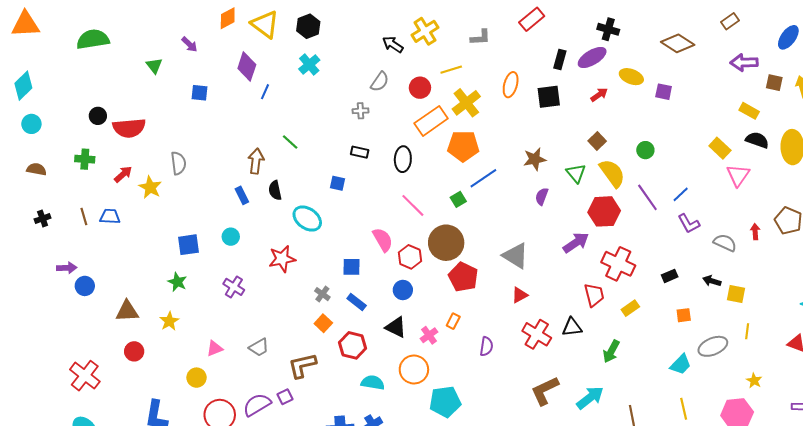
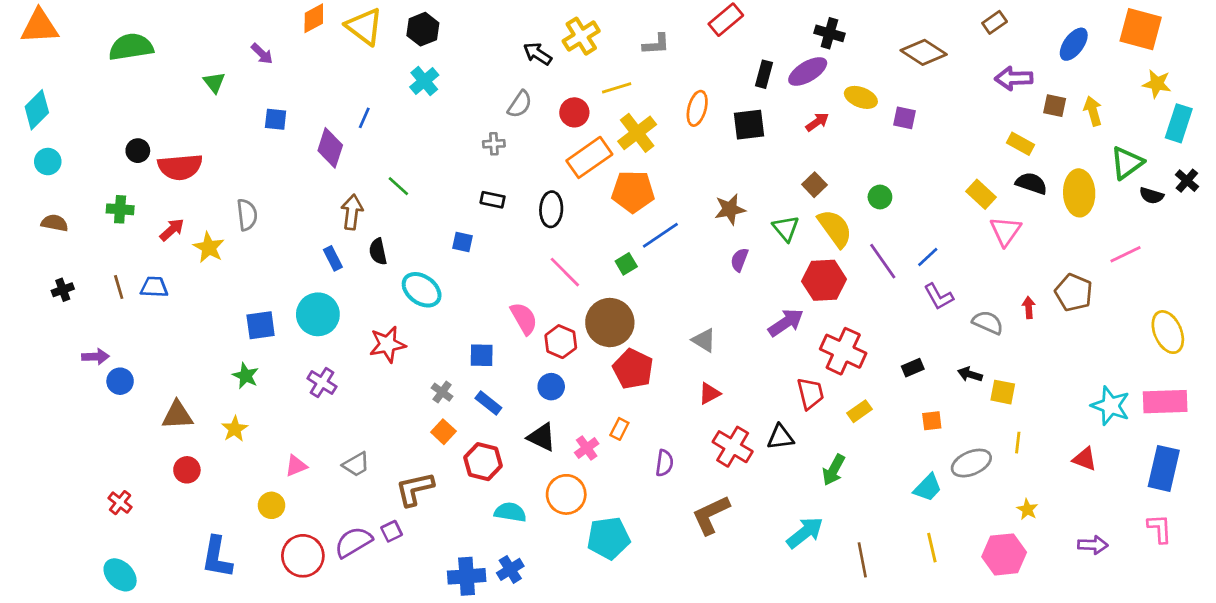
purple diamond: (247, 67) -> (330, 148), moved
cyan circle: (231, 237) -> (318, 314), size x1.8
gray triangle: (516, 256) -> (704, 340), size x0.7
red cross: (85, 376) -> (120, 503), size x0.6
brown L-shape: (545, 391) -> (711, 515), moved

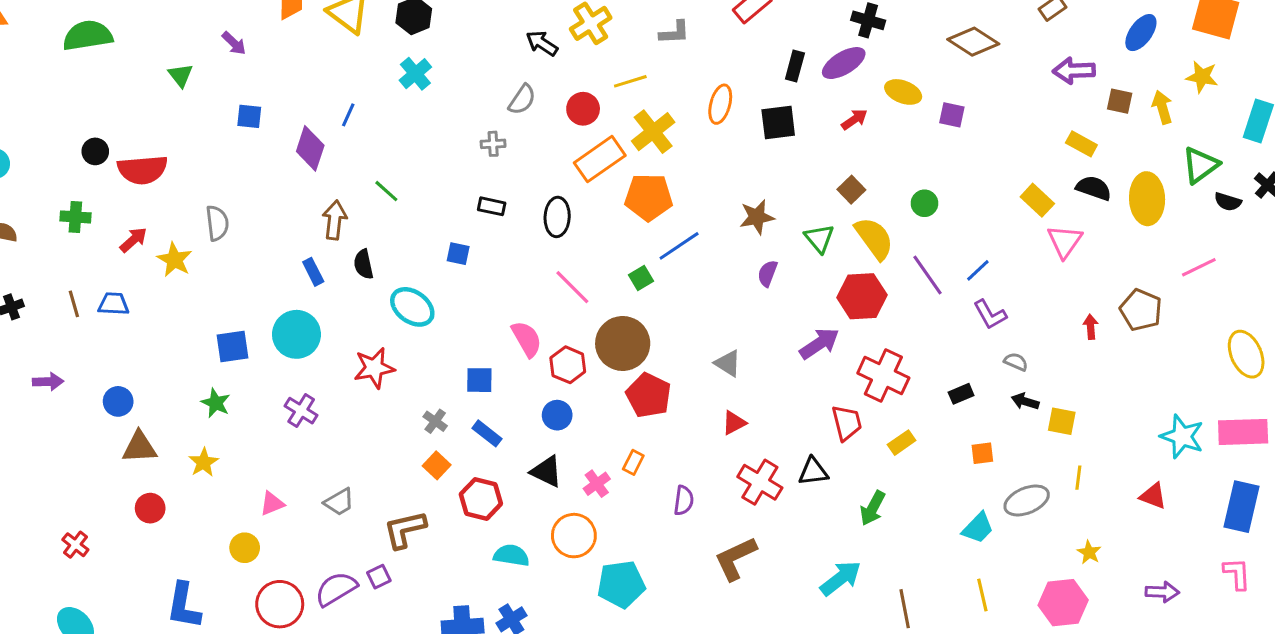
yellow star: (1157, 84) -> (1202, 77), moved
gray semicircle: (988, 323) -> (1016, 362), moved, size x0.7
blue circle: (120, 381) -> (118, 401), moved

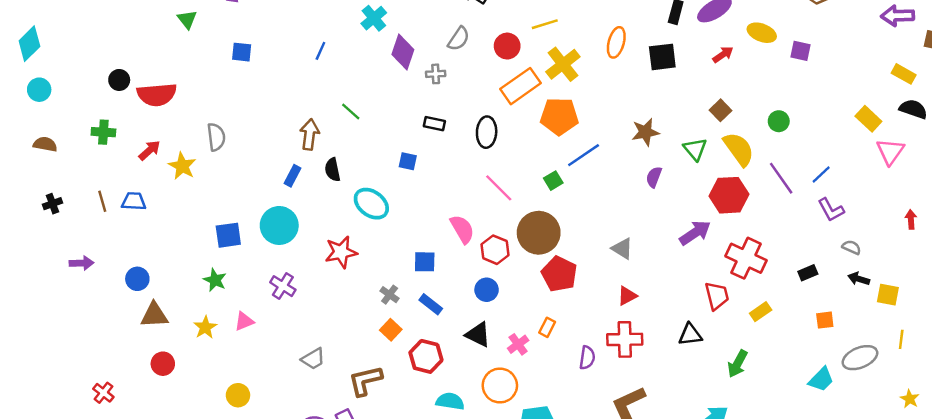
purple diamond: (310, 148) -> (403, 52), moved
blue rectangle: (313, 272) -> (293, 176), turned 55
red cross: (760, 482) -> (625, 339), moved, turned -32
pink triangle: (272, 504) -> (244, 321), moved

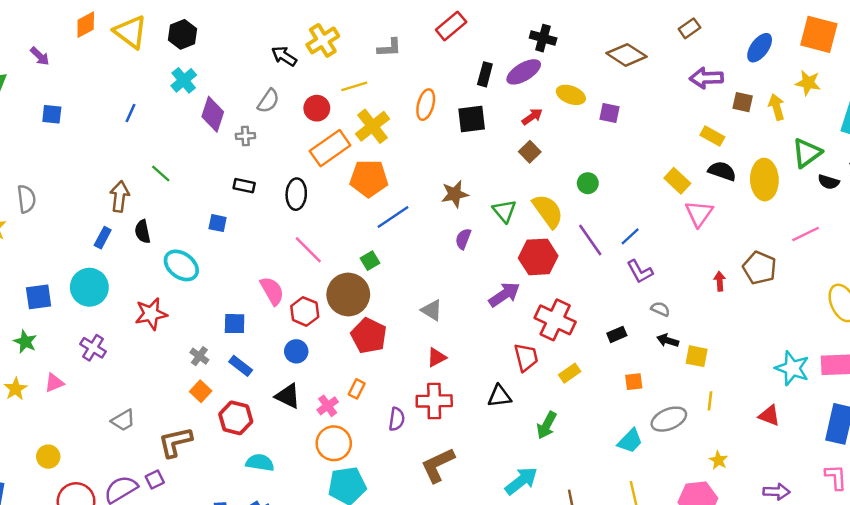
brown square: (721, 110) -> (530, 152), moved
green square: (553, 181) -> (370, 261), moved
orange circle: (500, 386) -> (334, 443), moved

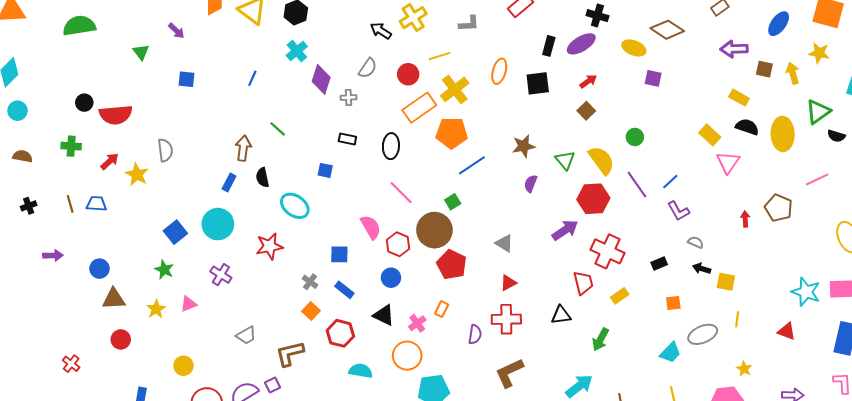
yellow ellipse: (571, 95) -> (634, 48), moved
blue square: (39, 297) -> (175, 232), turned -30
orange circle: (334, 443) -> (407, 356), moved

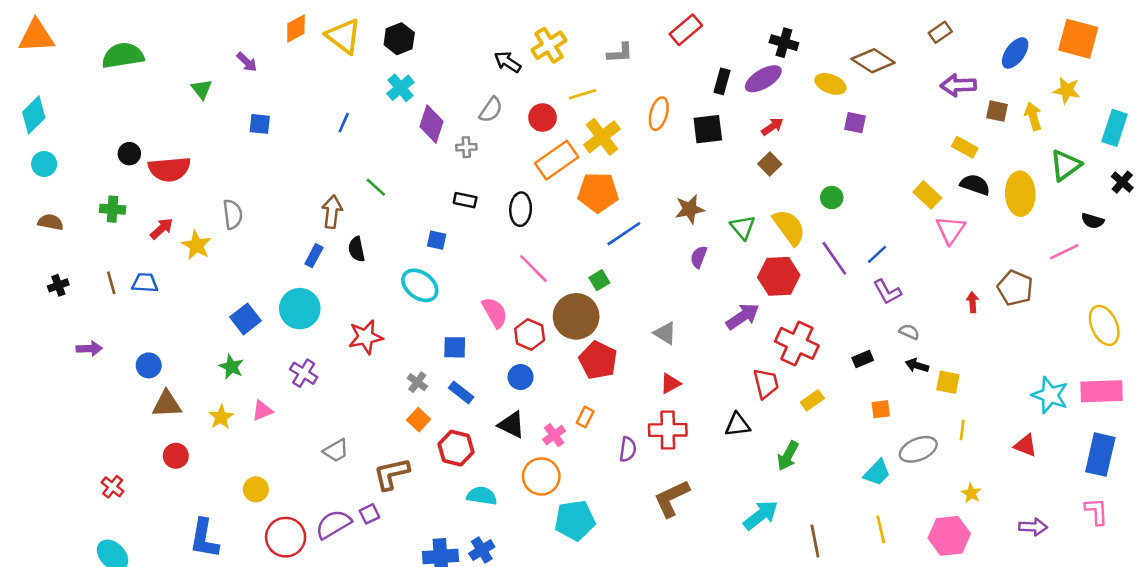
black semicircle: (836, 136) -> (1093, 221), moved
cyan ellipse: (295, 206) -> (420, 285), moved

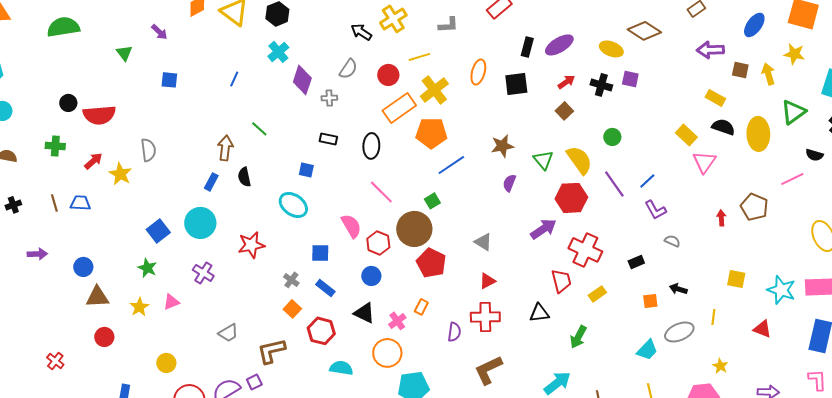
black cross: (784, 43) -> (601, 85), moved
black arrow: (917, 365) -> (678, 289), moved
yellow square: (948, 382) -> (736, 279), moved

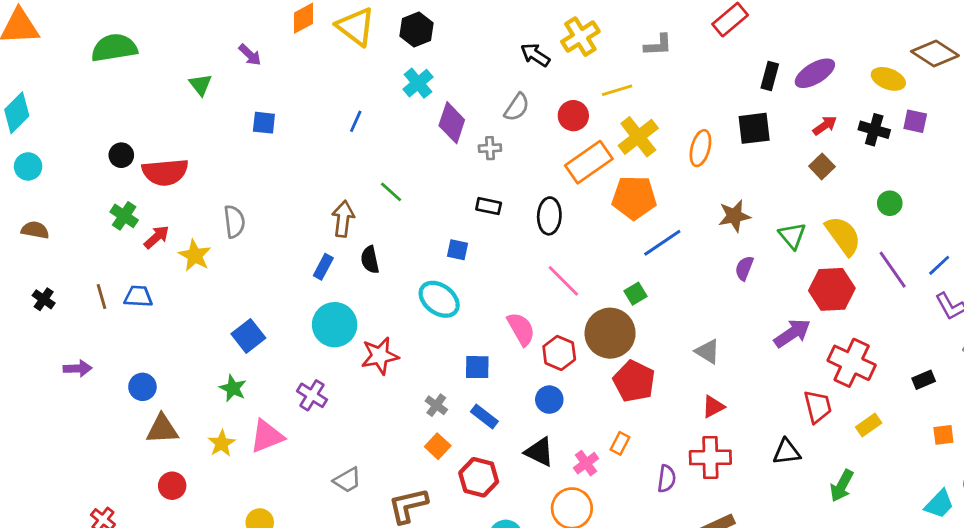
orange ellipse: (478, 72) -> (700, 148), moved
green cross: (55, 146) -> (124, 216), moved, turned 30
black cross: (13, 205) -> (44, 299), turned -35
cyan circle: (200, 223) -> (335, 325), moved
pink triangle: (171, 302) -> (267, 436), size x1.5

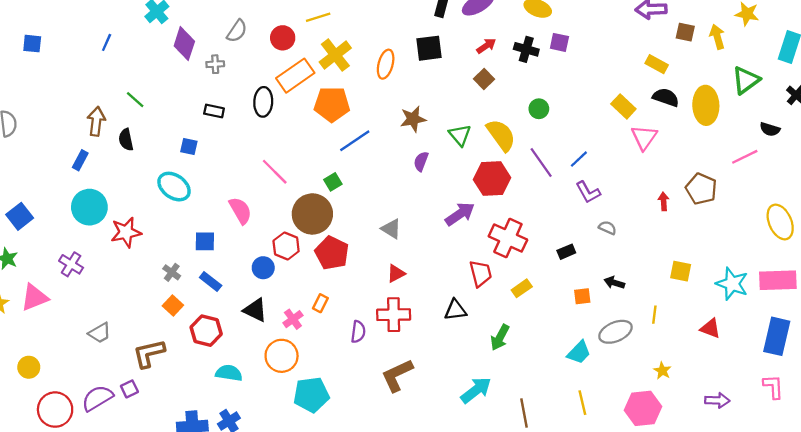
black ellipse: (549, 216) -> (263, 102), moved
black semicircle: (370, 260) -> (126, 140), moved
red hexagon: (559, 353) -> (286, 246), moved

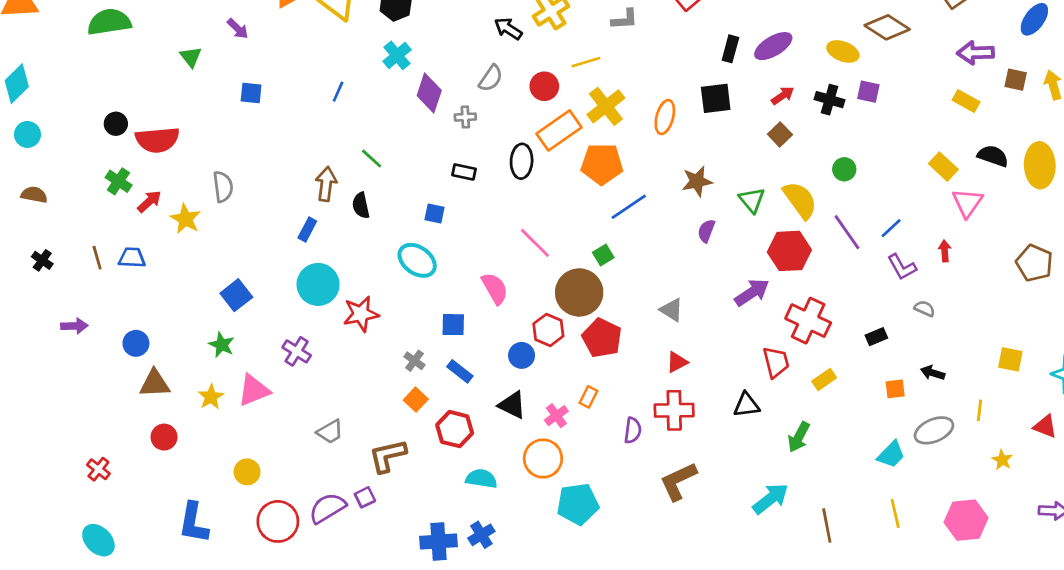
yellow rectangle: (657, 64) -> (966, 101), moved
red arrow: (664, 201) -> (945, 251), moved
yellow star: (662, 371) -> (1002, 460), moved

